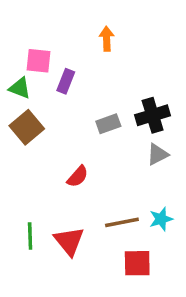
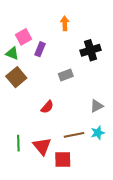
pink square: (39, 61) -> (24, 37), turned -35
black cross: (153, 115) -> (91, 50), moved
gray triangle: (158, 154) -> (97, 106), moved
red square: (137, 263) -> (63, 160), moved

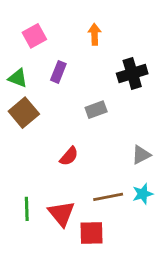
pink square: (24, 37) -> (34, 36), moved

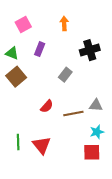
gray rectangle: (96, 110) -> (65, 75), turned -32
gray triangle: (141, 155) -> (96, 105), turned 32
brown line: (108, 197) -> (73, 113), moved
red square: (92, 233) -> (92, 152), moved

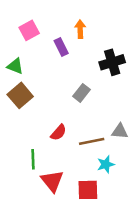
purple rectangle: (40, 49) -> (61, 47), moved, turned -48
cyan star: (97, 132) -> (106, 164), moved
green line: (18, 142) -> (33, 159), moved
red square: (92, 152) -> (88, 190), moved

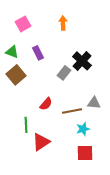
purple rectangle: (61, 47) -> (38, 53), moved
black cross: (112, 62) -> (82, 61), moved, turned -30
red triangle: (52, 181) -> (41, 142), turned 36
red square: (88, 190) -> (85, 153), moved

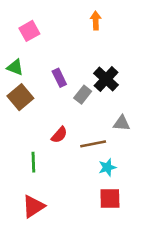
orange arrow: (63, 23) -> (96, 21), moved
purple rectangle: (38, 53) -> (59, 78), moved
gray triangle: (94, 103) -> (122, 123), moved
red triangle: (41, 142) -> (33, 206), moved

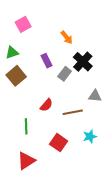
orange arrow: (96, 21) -> (67, 37), moved, turned 144
green triangle: (15, 67) -> (12, 53), turned -40
cyan star: (107, 167) -> (90, 136), moved
red square: (110, 198) -> (59, 143), moved, turned 36

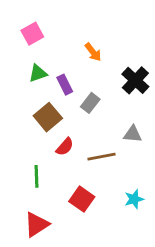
green triangle: (12, 53) -> (38, 73), moved
black cross: (83, 62) -> (135, 80), moved
brown square: (16, 76) -> (48, 117), moved
cyan star: (90, 136) -> (134, 199), moved

